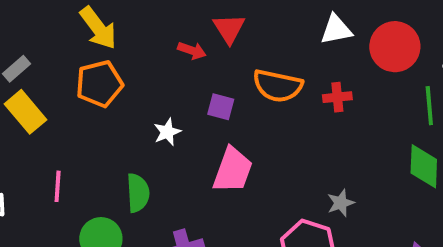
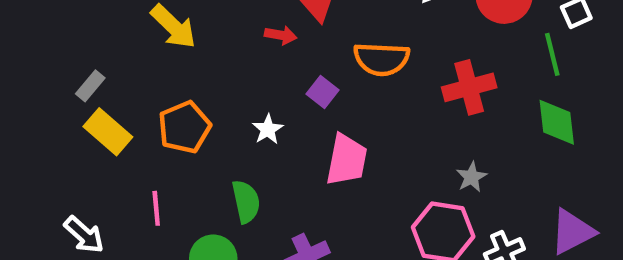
orange pentagon: (99, 84) -> (185, 127), moved
red cross: (337, 97) -> (469, 87), moved, size x1.6
purple square: (221, 107) -> (322, 92), turned 32

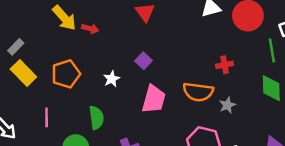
red arrow: (281, 35) -> (90, 29), moved
orange semicircle: (381, 59) -> (198, 92), moved
red cross: (469, 87) -> (225, 65), size x0.6
gray star: (471, 177) -> (227, 105), moved

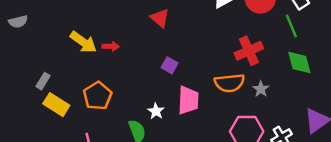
red cross: (225, 65) -> (249, 51), size x1.6
white star: (112, 79) -> (156, 111), moved

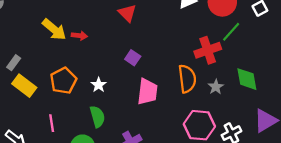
green line: (291, 26) -> (231, 32), moved, turned 60
green diamond: (299, 62) -> (247, 79), moved
orange semicircle: (229, 83) -> (187, 79), turned -96
white star: (156, 111) -> (99, 85), moved

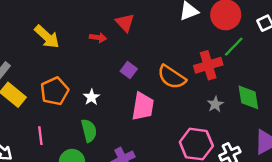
red arrow: (79, 36) -> (98, 38), moved
orange semicircle: (187, 79) -> (172, 77), moved, turned 128

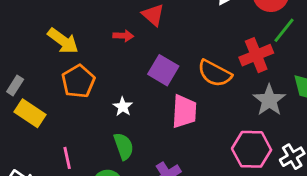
purple square: (129, 70) -> (163, 70), size x1.5
orange pentagon: (54, 91) -> (78, 81), moved
gray star: (215, 104) -> (269, 100), size x1.6

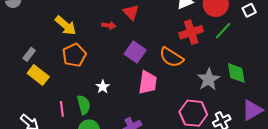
red cross: (256, 55) -> (191, 32), moved
white star: (123, 107) -> (103, 87), moved
green semicircle: (124, 146) -> (84, 105), moved

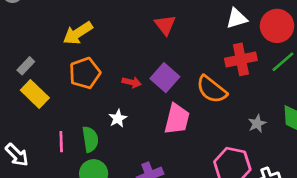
red arrow: (109, 25) -> (132, 82), moved
yellow arrow: (66, 26) -> (78, 33), turned 100
gray star: (209, 79) -> (257, 124), size x0.6

